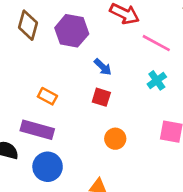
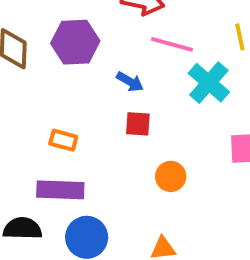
pink line: (156, 43) -> (172, 44), moved
cyan cross: (157, 80) -> (209, 83), size x1.5

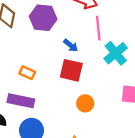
pink line: (172, 44) -> (98, 28), turned 60
red square: (138, 124) -> (71, 70), size x1.5

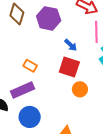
purple rectangle: (21, 101) -> (23, 90), turned -40
orange circle: (85, 103) -> (80, 89), moved

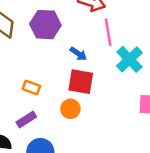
orange circle: (80, 89) -> (70, 109), moved
purple rectangle: (23, 90) -> (26, 119), size x0.7

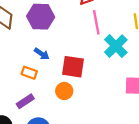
blue arrow: (78, 54) -> (42, 54), moved

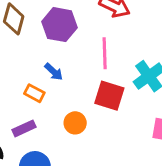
pink line: (96, 22) -> (105, 53), moved
red square: (73, 67) -> (109, 96), moved

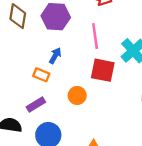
blue arrow: (54, 72) -> (55, 56), turned -98

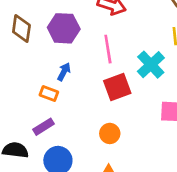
red square: (103, 70) -> (117, 87), turned -30
orange circle: (77, 95) -> (110, 133), moved

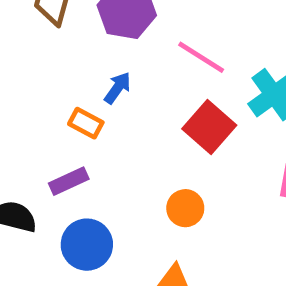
pink line: (108, 49) -> (201, 57), turned -56
red square: (117, 87) -> (209, 127), turned -36

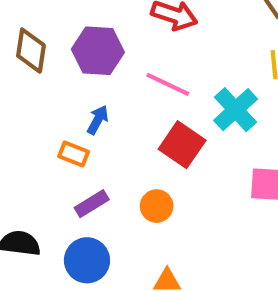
purple rectangle: (69, 181) -> (92, 204), moved
orange circle: (185, 208) -> (157, 206), moved

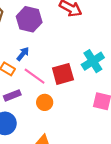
pink line: (168, 84) -> (35, 76), moved
red square: (182, 145) -> (63, 74), turned 30

